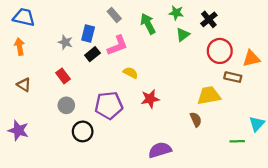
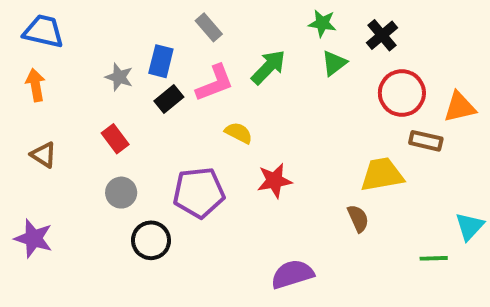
green arrow: (148, 24) -> (268, 67), moved, turned 72

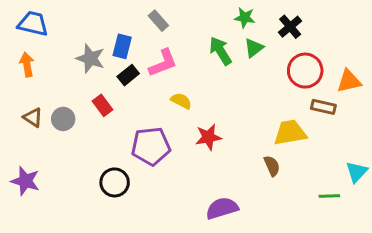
green arrow: (268, 67) -> (220, 51), moved, turned -76
gray star: (119, 77) -> (90, 58), size x1.4
red rectangle: (115, 139) -> (102, 105), moved
gray circle: (121, 193) -> (63, 119), moved

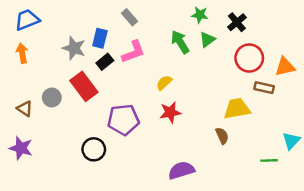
blue trapezoid: (33, 24) -> (27, 20), turned -35
yellow semicircle: (181, 101) -> (164, 83), moved, turned -70
red rectangle: (102, 105) -> (84, 86), size x1.6
brown triangle: (33, 117) -> (25, 109), moved

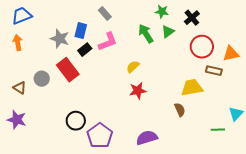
purple pentagon: (123, 120) -> (100, 136), moved, turned -30

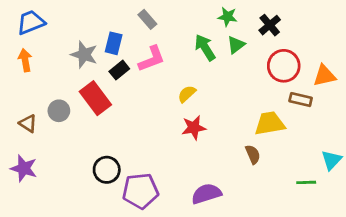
purple pentagon: (100, 136) -> (140, 191), turned 30

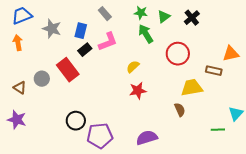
green star: (228, 17) -> (141, 13), moved
green triangle: (236, 45) -> (164, 17), moved
gray star: (84, 55) -> (52, 29), moved
red circle: (284, 66) -> (178, 54), moved

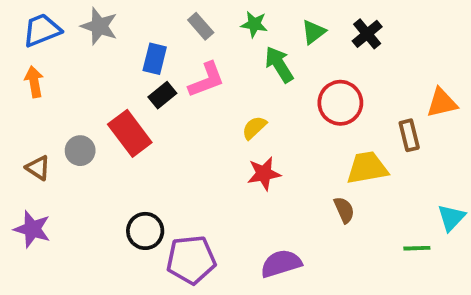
green star: (141, 13) -> (254, 24), moved
gray star: (52, 29) -> (99, 26), moved
brown rectangle: (214, 71) -> (409, 135), turned 63

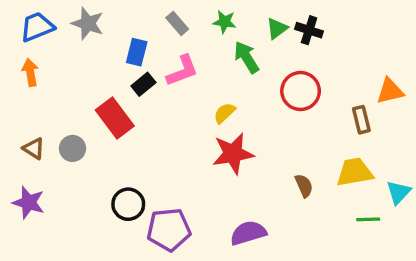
black cross: (367, 34) -> (309, 30), moved, turned -32
gray circle: (80, 151) -> (73, 148), moved
yellow trapezoid: (367, 168) -> (355, 172), moved
red star: (264, 174) -> (233, 154), size x1.4

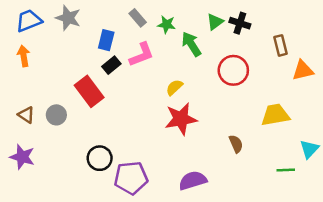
green star: (225, 22) -> (166, 24), moved
brown rectangle: (361, 120) -> (281, 45), moved
yellow trapezoid: (355, 172) -> (275, 115), moved

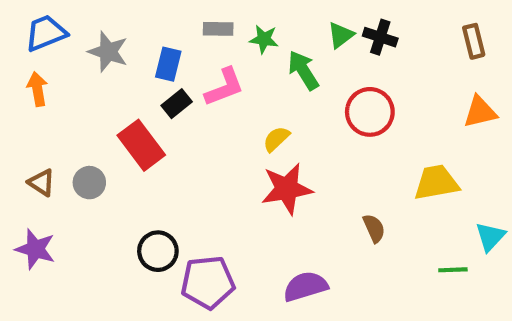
gray star: (68, 18) -> (108, 52), moved
gray rectangle: (138, 18) -> (218, 29), turned -48
brown rectangle: (281, 45) -> (474, 41), moved

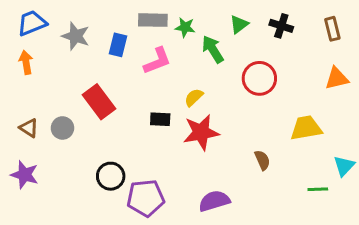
gray rectangle: (218, 29) -> (153, 20), size x1.4
black cross: (380, 37) -> (281, 26), moved
black rectangle: (177, 104) -> (160, 119), moved, turned 42

